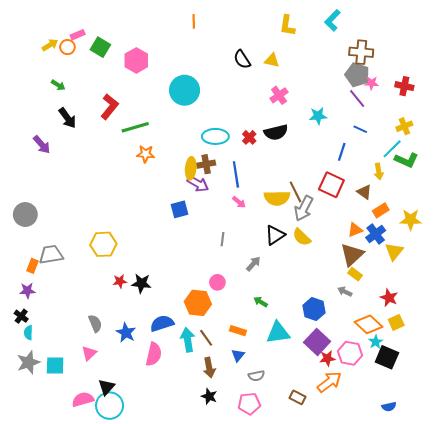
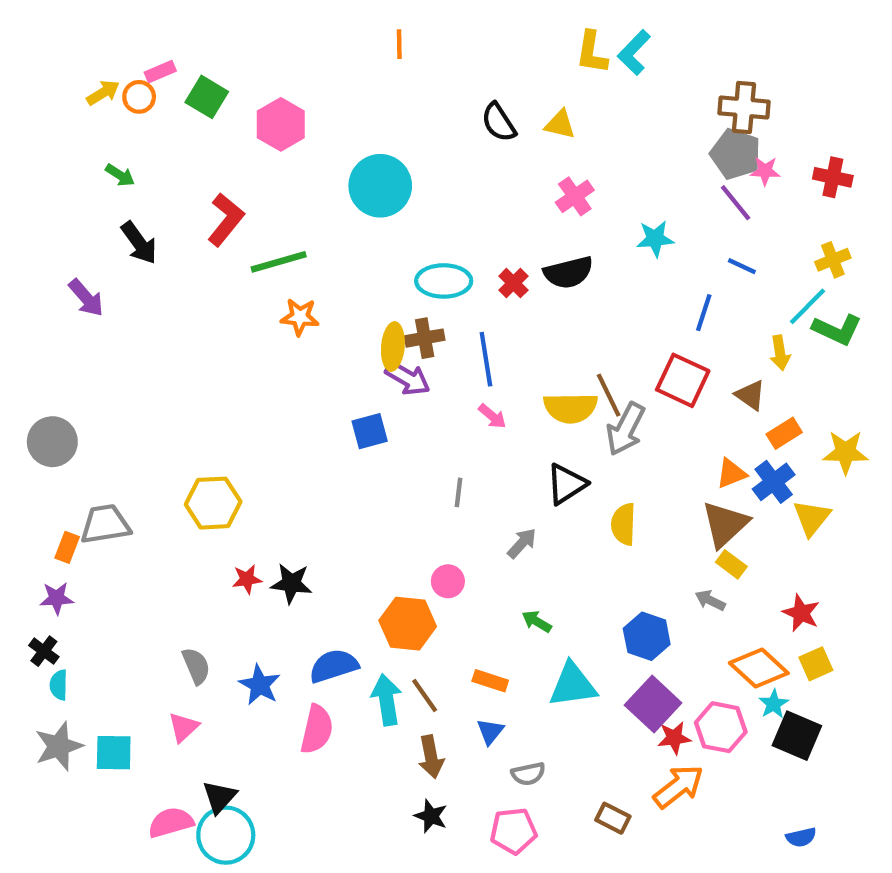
cyan L-shape: (332, 20) -> (634, 52), moved
yellow semicircle: (302, 237) -> (623, 524), moved, turned 48

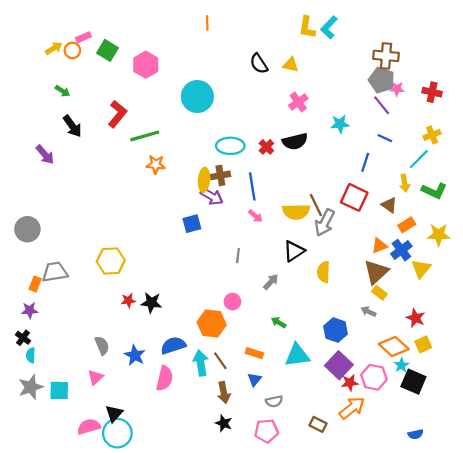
green L-shape: (837, 330) -> (434, 191), moved

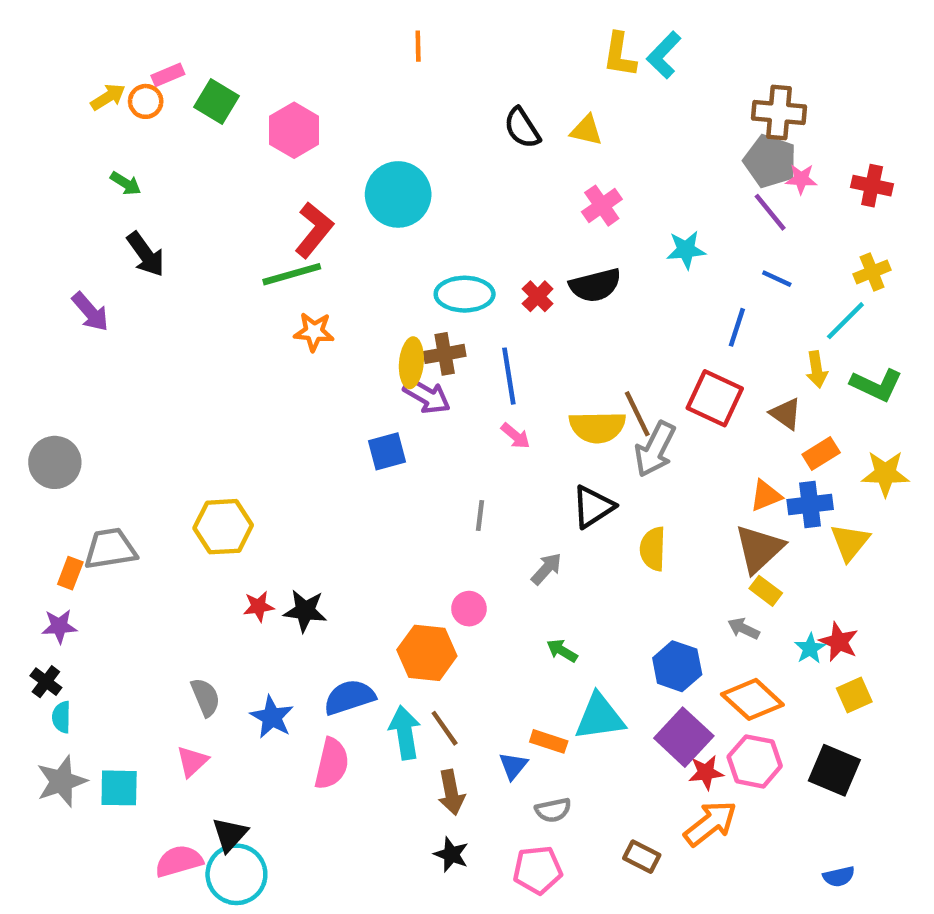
red L-shape: (117, 114) -> (314, 230), moved
blue cross: (401, 250) -> (810, 505), turned 30
orange diamond: (394, 347) -> (752, 699), moved
orange rectangle: (254, 353) -> (549, 741), moved
cyan star: (401, 365) -> (810, 648), moved

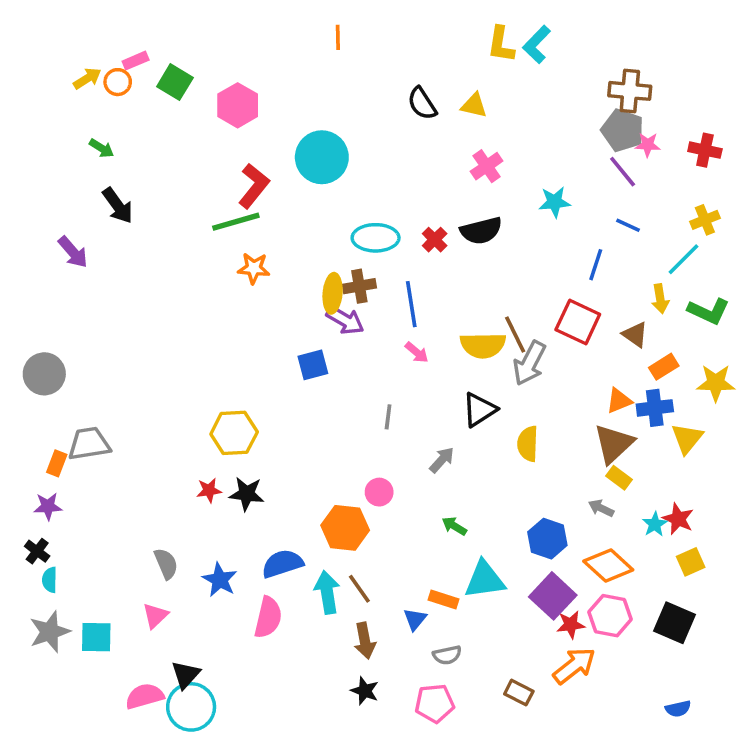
yellow hexagon: (223, 527) -> (234, 433), moved

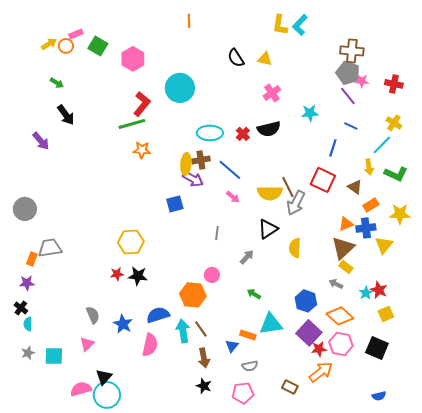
yellow cross: (705, 220) -> (394, 123), turned -35
blue line: (411, 304) -> (230, 170), turned -40
gray star: (50, 632) -> (28, 353), size x0.6

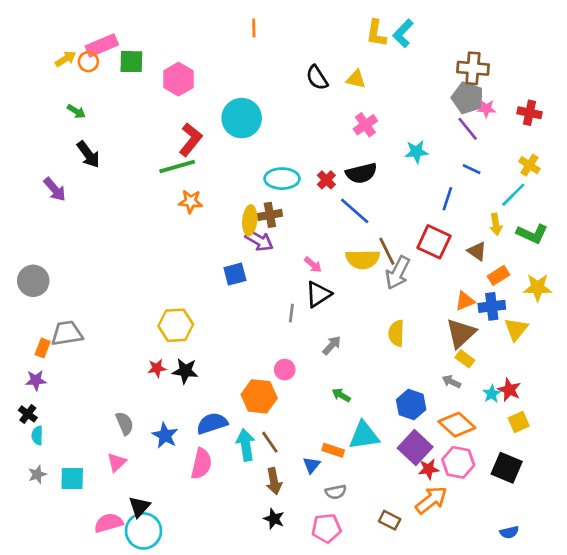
pink rectangle: (76, 34) -> (102, 45), size x1.6
green square: (98, 46) -> (131, 62), turned -30
blue line: (230, 170) -> (355, 211), moved
black triangle: (268, 229) -> (318, 294), moved

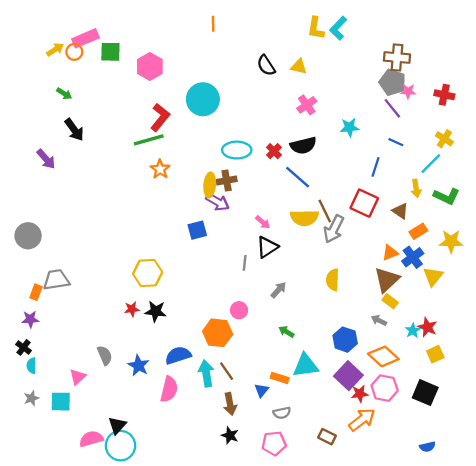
orange star: (191, 201) -> (160, 169), turned 30
blue cross: (492, 306) -> (413, 257), turned -30
pink triangle: (117, 462) -> (78, 377), moved

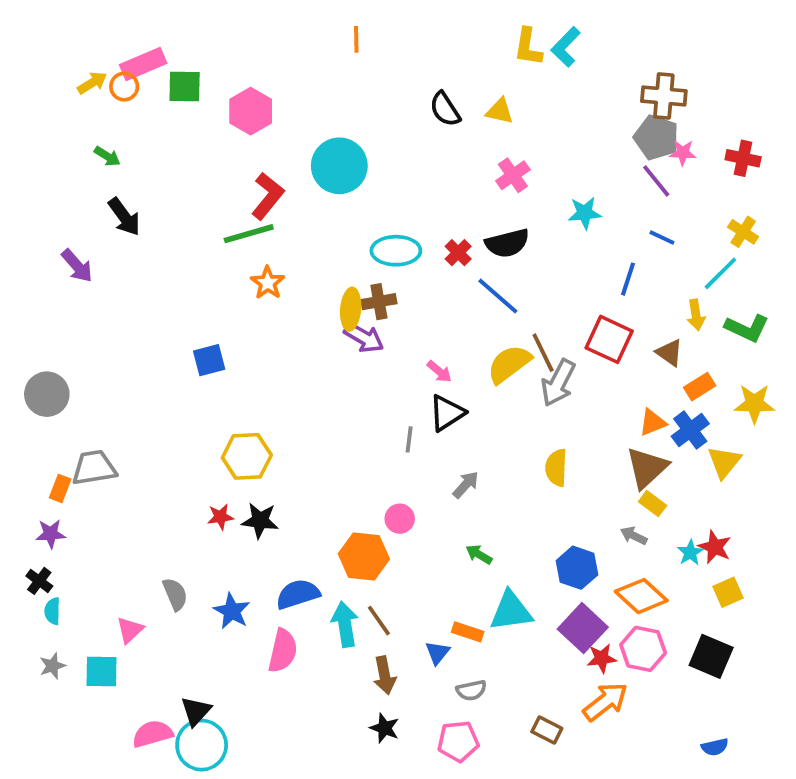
yellow semicircle: (304, 218) -> (509, 364), turned 144
blue square: (197, 230) -> (209, 360), moved

